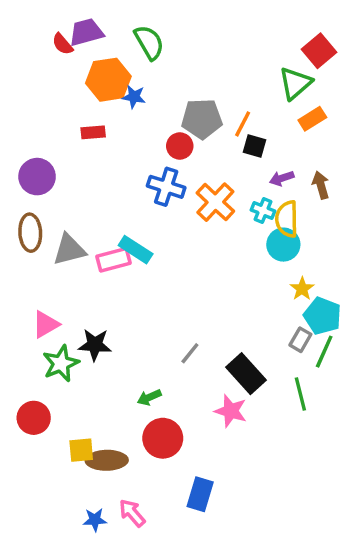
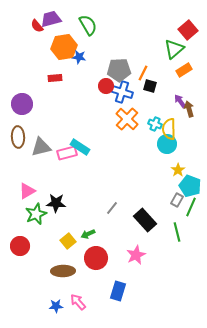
purple arrow: (282, 178) -> (180, 101), moved, turned 72
blue cross: (166, 187) -> (122, 92), moved
pink star: (231, 411) -> (136, 255), moved, turned 30
yellow square: (81, 450) -> (68, 241), moved, turned -35

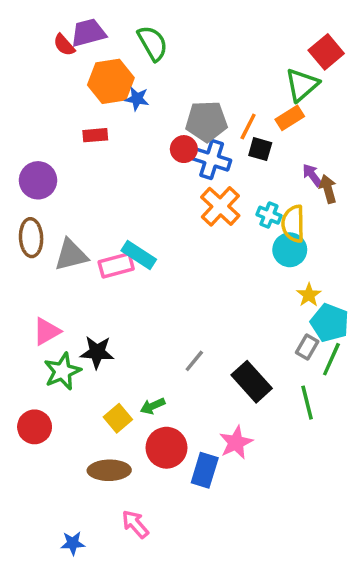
orange rectangle: (184, 70) -> (290, 118), moved
blue rectangle: (118, 291) -> (205, 470), moved
blue star: (56, 306) -> (73, 543), moved

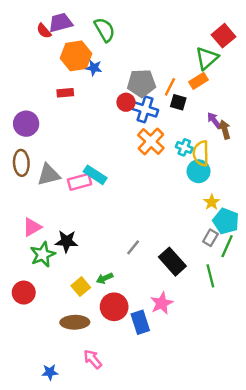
blue rectangle: (205, 470) -> (140, 322), turned -35

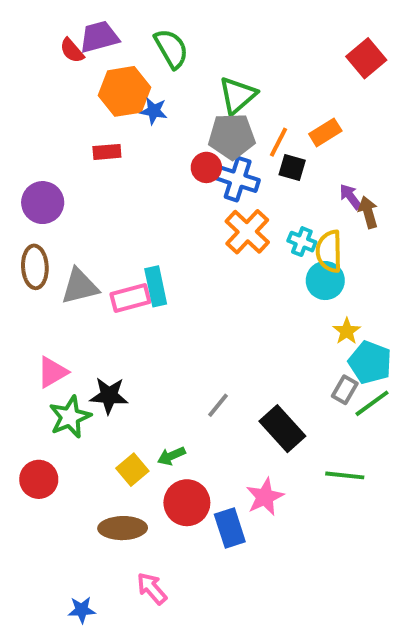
green triangle: (207, 58) -> (238, 95), moved
cyan rectangle: (95, 175) -> (156, 286), turned 45
green line: (227, 246) -> (372, 403), turned 30
green line: (210, 276) -> (345, 475), moved, turned -70

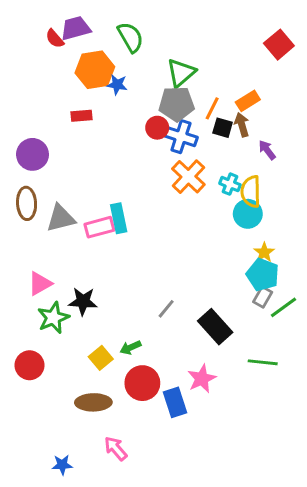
brown arrow: (368, 212) -> (242, 125), moved
cyan pentagon: (370, 362) -> (263, 275), moved

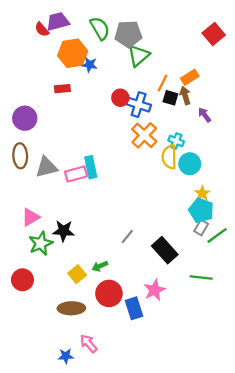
gray pentagon: (177, 104) -> (128, 34), moved
yellow semicircle: (251, 192) -> (169, 157), moved
blue star: (62, 465) -> (66, 356), moved

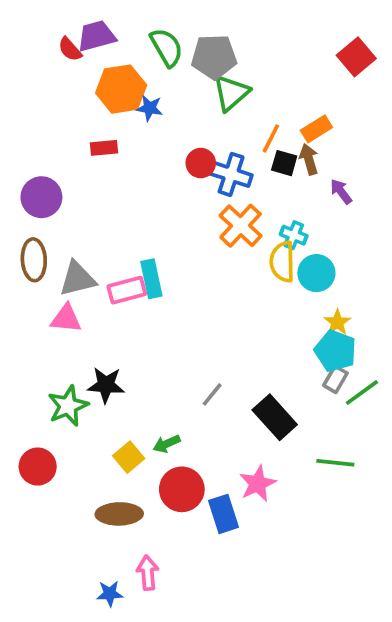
pink triangle: (30, 217) -> (66, 319), moved, turned 36
pink arrow: (88, 344) -> (148, 573), turned 36

